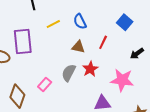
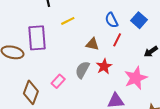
blue semicircle: (80, 22) -> (112, 20), moved
pink star: (122, 80) -> (136, 78), turned -30

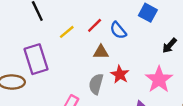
blue semicircle: (112, 20) -> (118, 30), moved
red line: (117, 40) -> (95, 25), moved, turned 32

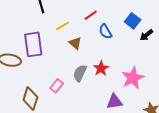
red line: (95, 25) -> (91, 15), moved
black arrow: (170, 46) -> (146, 35), moved
brown triangle: (101, 52) -> (75, 43), moved, turned 32

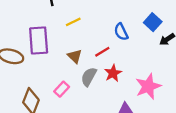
red line: (91, 15) -> (102, 52), moved
brown triangle: (75, 43) -> (75, 56), moved

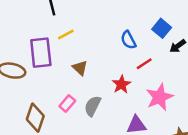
yellow line: (73, 22) -> (66, 35), moved
red line: (102, 52) -> (144, 64), moved
gray semicircle: (89, 77) -> (93, 106), moved

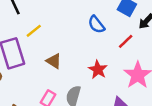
red line: (144, 64) -> (126, 41), moved

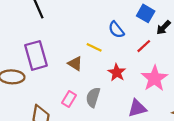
yellow line: (34, 31) -> (94, 47), moved, turned 63

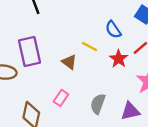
red star: (117, 72) -> (119, 59), moved
gray semicircle: (93, 97) -> (98, 104), moved

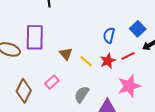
blue semicircle: (113, 30) -> (109, 35), turned 35
yellow line: (89, 46) -> (86, 61), moved

